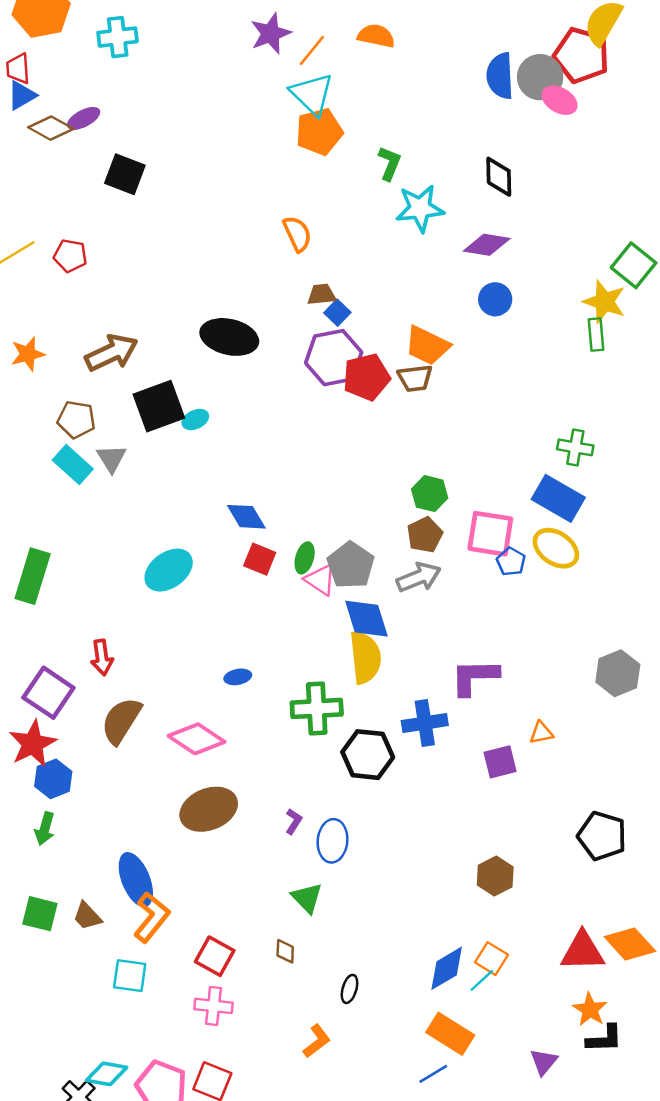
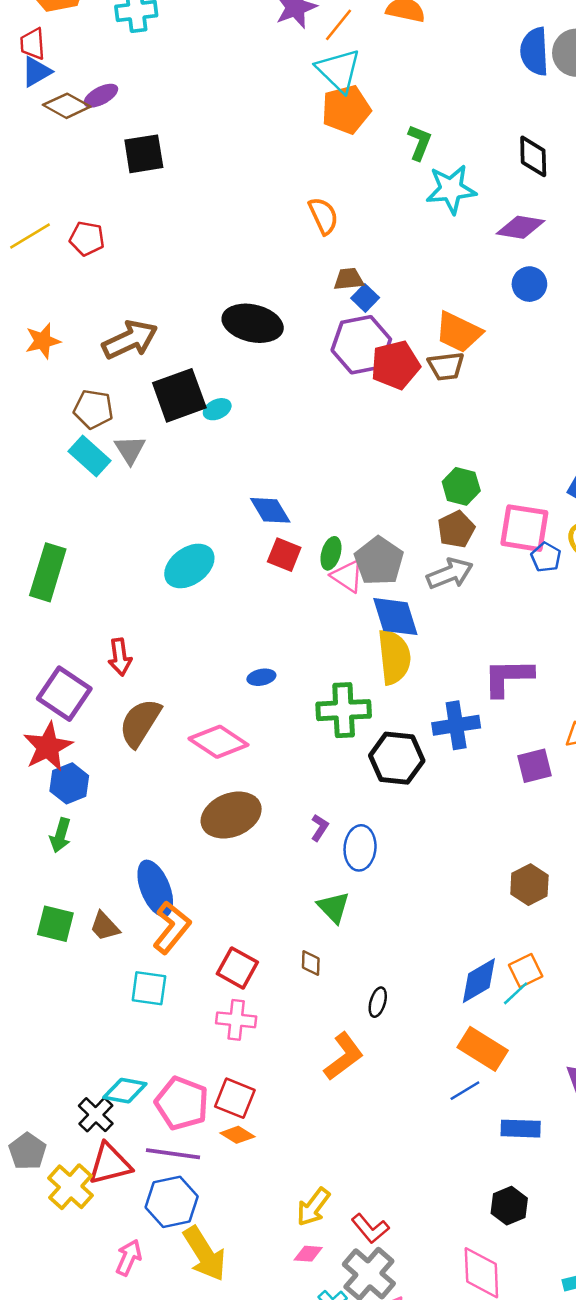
black square: (125, 174) -> (144, 154), turned -30
orange square: (492, 959) -> (526, 971), turned 32
orange L-shape: (317, 1041) -> (344, 1056), size x1.4

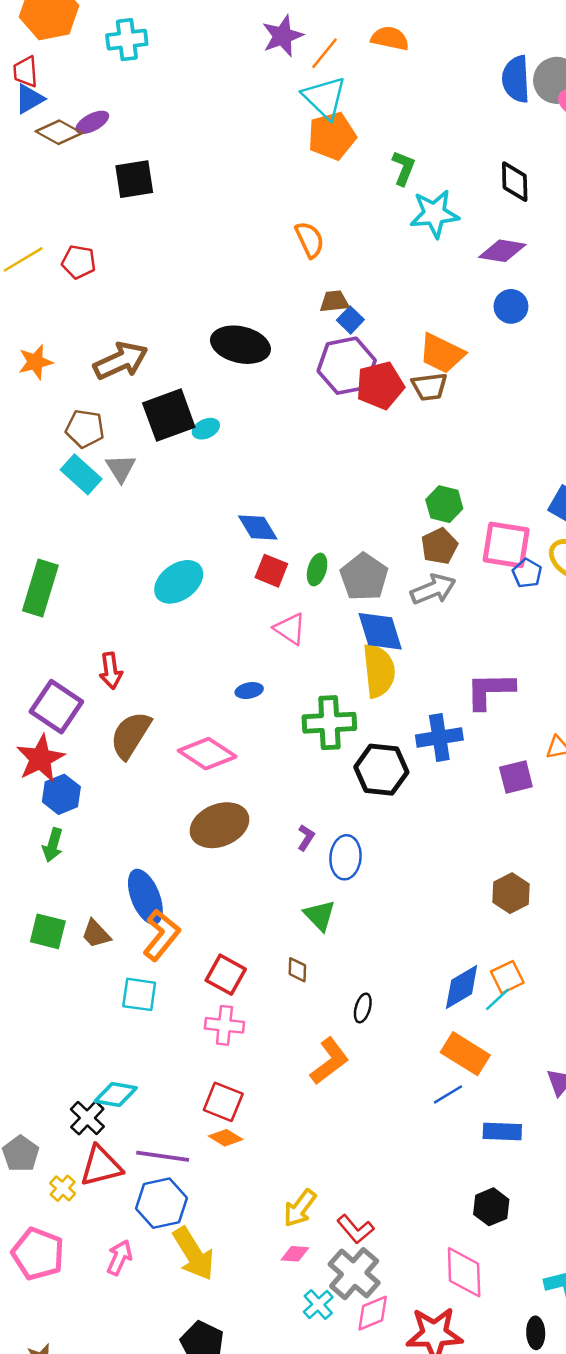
pink triangle: (347, 576) -> (290, 629), moved
pink pentagon: (182, 1103) -> (38, 1254), moved
yellow cross: (71, 1187) -> (63, 1188), size x0.6

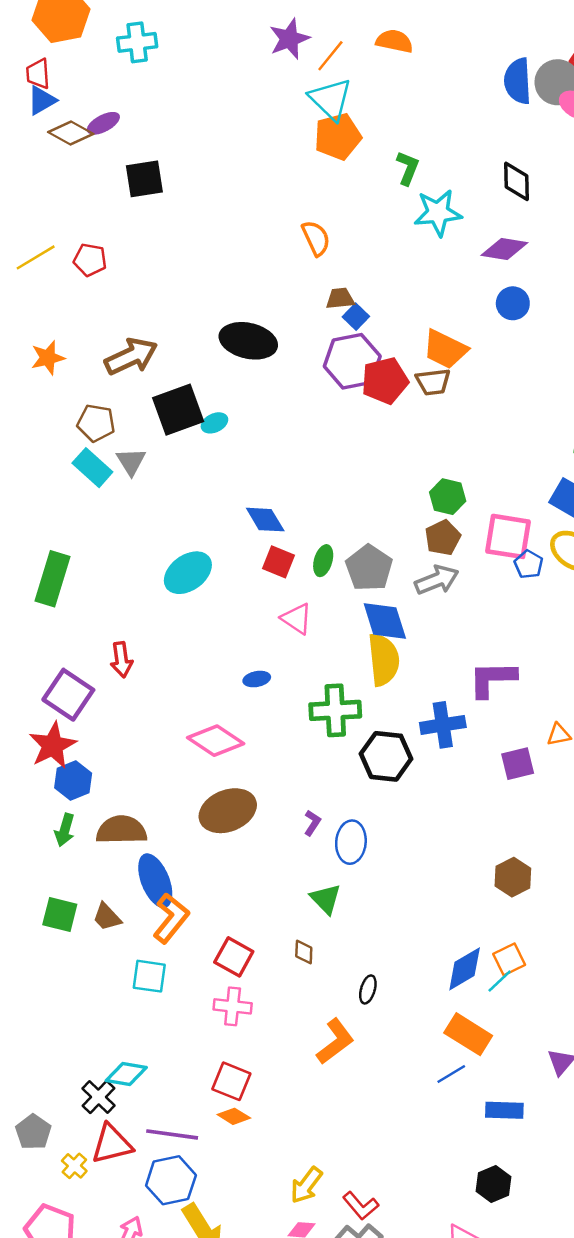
brown semicircle: (131, 735) -> (121, 830), moved, turned 57

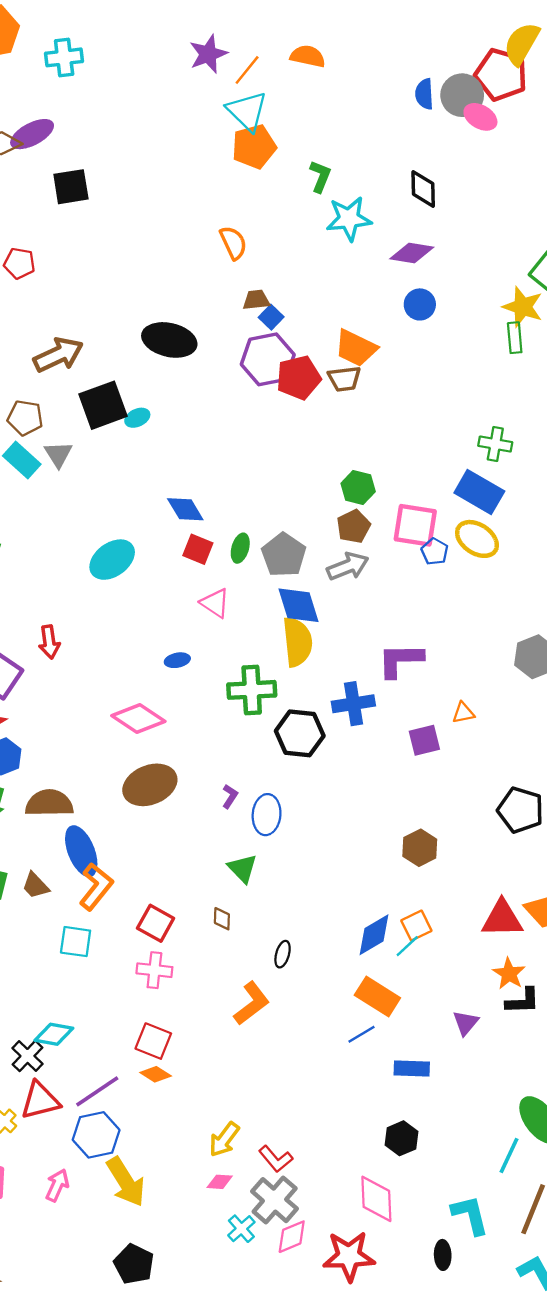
blue semicircle: (518, 81) -> (424, 94), size x0.7
purple ellipse: (103, 123) -> (32, 134), size x1.4
purple line: (172, 1134) -> (97, 1091), turned -42

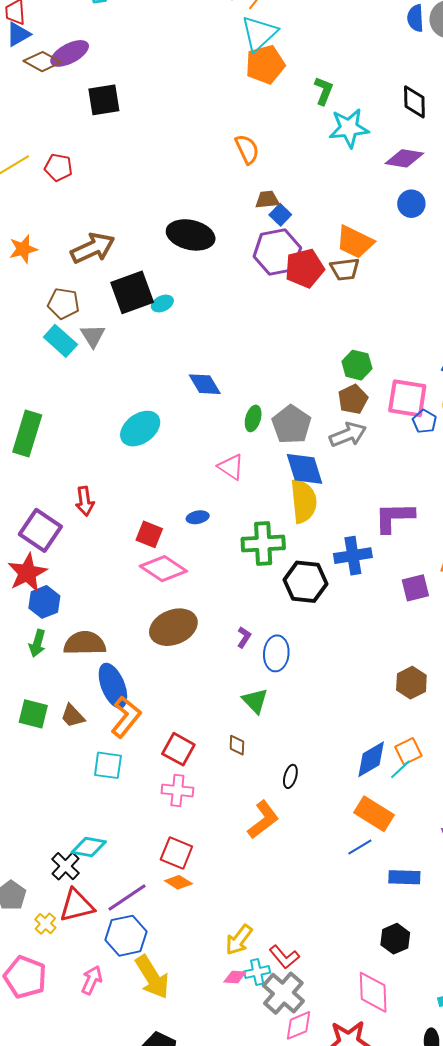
cyan triangle: (247, 111) -> (259, 33), turned 33
red square: (198, 549) -> (149, 534), moved
cyan cross: (241, 1229) -> (257, 972), moved, turned 30

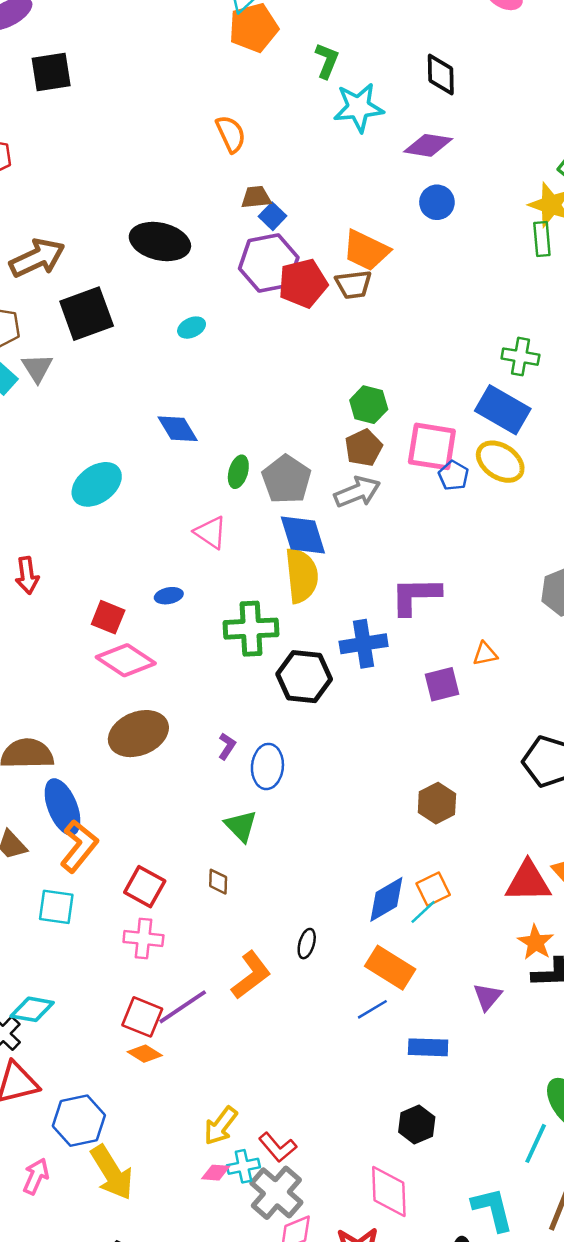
cyan ellipse: (162, 304) -> (192, 328), moved
black ellipse: (290, 776) -> (307, 944), moved
purple line: (127, 897) -> (183, 1007), moved

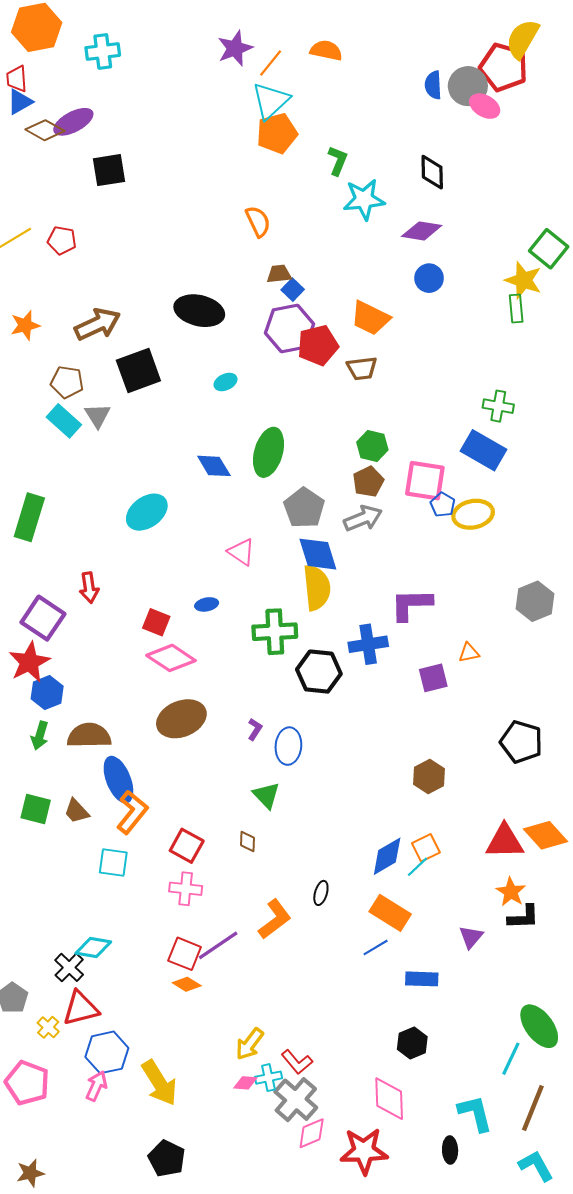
brown trapezoid: (353, 285) -> (362, 368), moved
yellow ellipse: (500, 462) -> (473, 514), moved, turned -45
green ellipse: (238, 472) -> (269, 452), moved, size x1.8
blue hexagon: (79, 1121) -> (107, 1052), moved

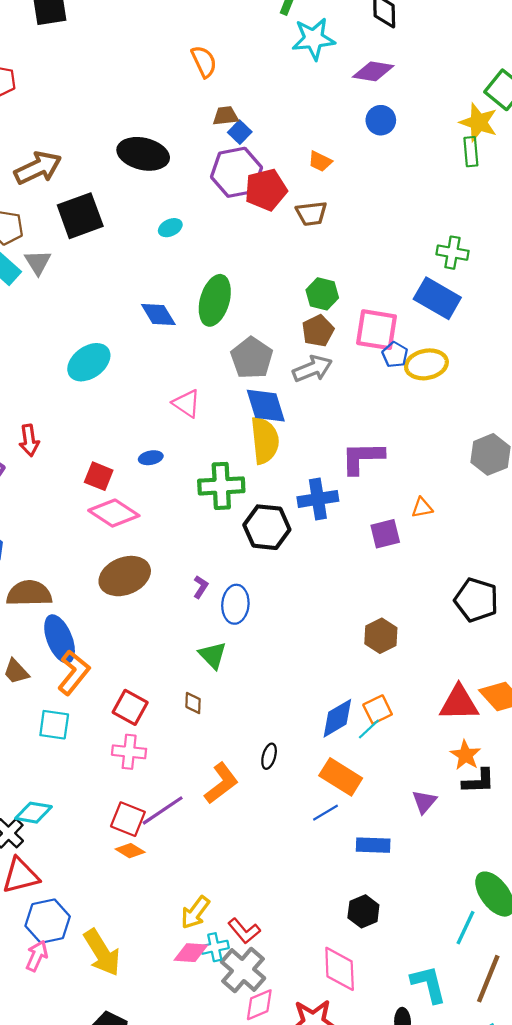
orange trapezoid: (370, 318) -> (320, 161), size x0.6
pink diamond: (245, 1083) -> (191, 953), size x1.4

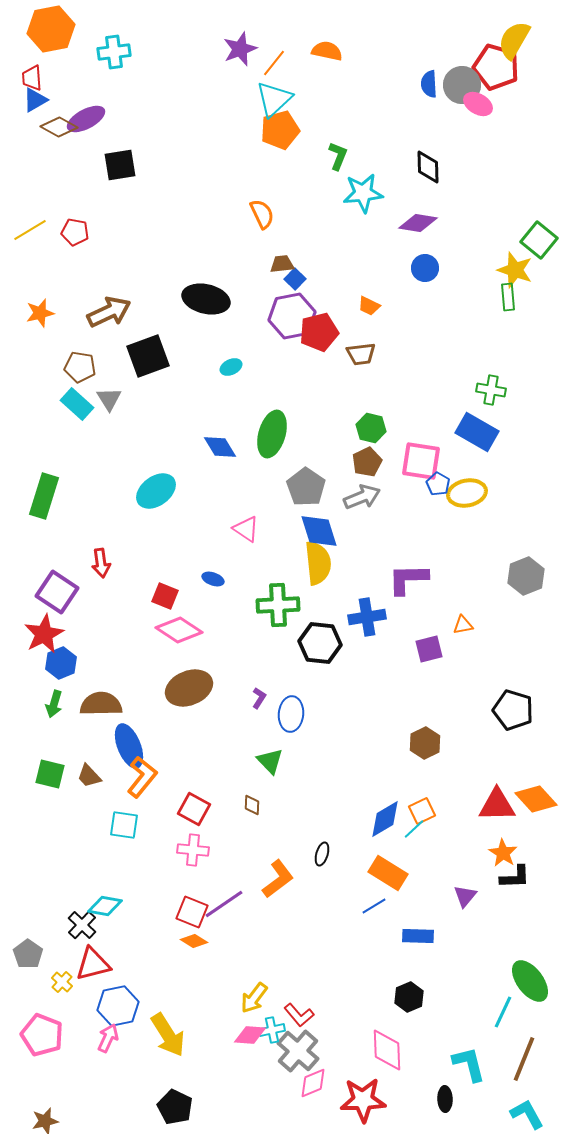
blue ellipse: (151, 458) -> (213, 579), turned 30

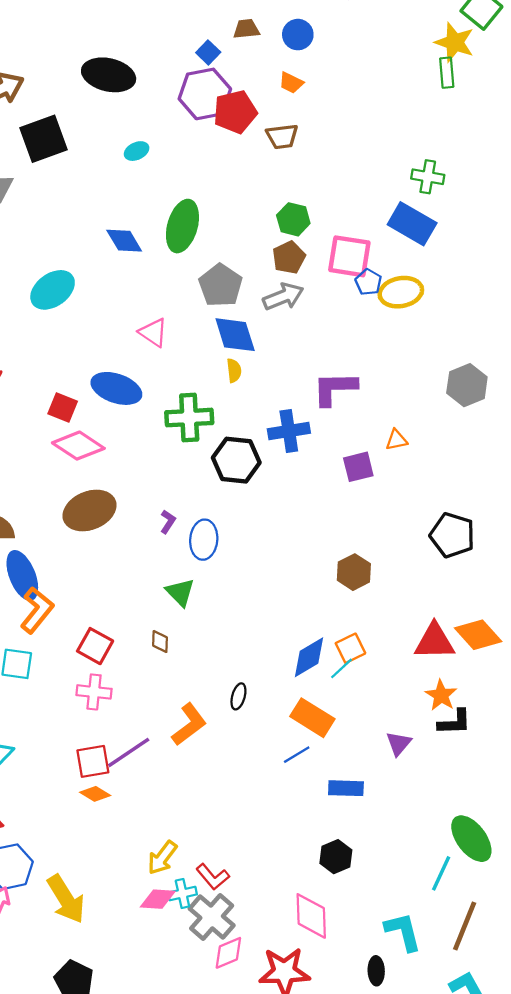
brown trapezoid: (282, 264) -> (246, 29), moved
blue circle: (425, 268) -> (298, 35), moved
yellow semicircle: (318, 563) -> (234, 371), size x0.5
blue ellipse: (213, 579) -> (116, 388), size x2.0
red square: (192, 912) -> (93, 761), turned -32

